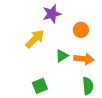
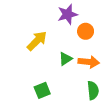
purple star: (52, 14) -> (68, 14), moved

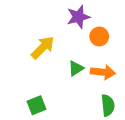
green square: (42, 90) -> (37, 105), moved

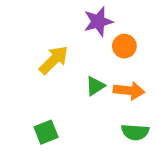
green semicircle: (108, 105) -> (135, 132), turned 100

